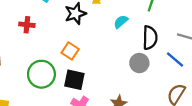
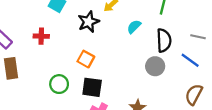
green circle: (41, 74) -> (59, 84), size x0.7

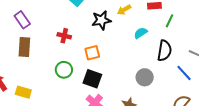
red cross: (41, 36) -> (64, 36), moved
orange square: (86, 59) -> (92, 53), turned 35
gray circle: (155, 66) -> (145, 77), moved

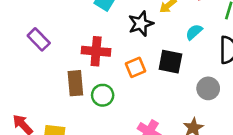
red cross: (64, 36) -> (96, 51), size x1.5
brown rectangle: (24, 47) -> (75, 83), moved
black square: (92, 79) -> (170, 62), moved

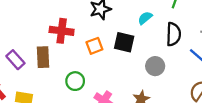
purple rectangle: (39, 39) -> (15, 60), moved
green circle: (103, 95) -> (75, 81), moved

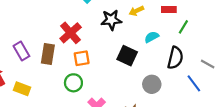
red cross: (62, 31) -> (71, 33), turned 30
orange square: (94, 46) -> (82, 58), moved

